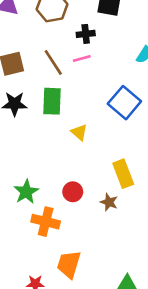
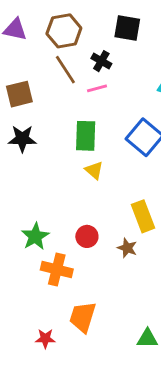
black cross: (86, 34) -> (101, 61), turned 36
brown line: (53, 62) -> (65, 70), moved
green rectangle: (52, 101) -> (86, 136), moved

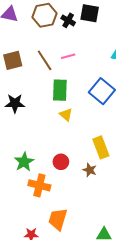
black cross: (101, 61) -> (68, 20), moved
brown line: (65, 70) -> (45, 60), moved
black star: (22, 139) -> (15, 103), moved

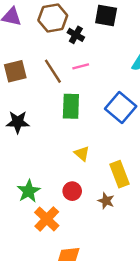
black cross: (68, 20) -> (76, 35), moved
yellow triangle: (66, 115) -> (82, 154), moved
orange cross: (39, 185) -> (47, 219), turned 30

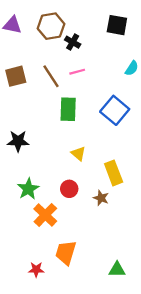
black square: (106, 16) -> (117, 25), moved
black star: (18, 122) -> (18, 141), moved

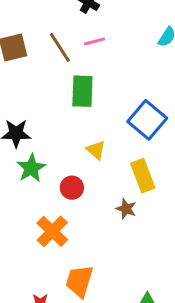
blue square: (115, 110) -> (147, 120), moved
green star: (28, 189) -> (31, 168), moved
red circle: (69, 189) -> (72, 188), moved

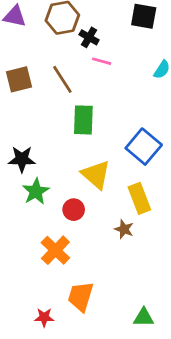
pink line: (94, 41) -> (102, 61), moved, turned 30
yellow triangle: (96, 150) -> (96, 175), size x1.6

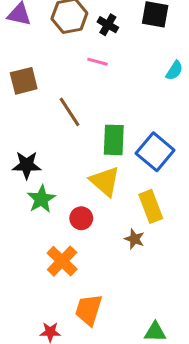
black cross: (89, 37) -> (108, 25), moved
pink line: (102, 61) -> (97, 62), moved
brown line: (62, 79) -> (69, 112), moved
green rectangle: (83, 120) -> (114, 140), moved

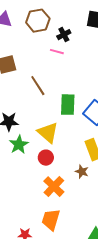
black cross: (108, 25) -> (64, 35), moved, turned 32
yellow triangle: (105, 181) -> (48, 133), moved
orange cross: (62, 261) -> (54, 187), moved

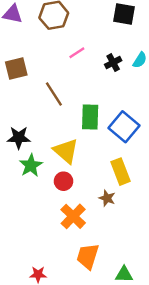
black cross: (64, 35) -> (113, 63), moved
pink line: (57, 52) -> (77, 53), turned -48
orange trapezoid: (51, 220) -> (88, 256), moved

